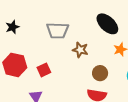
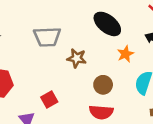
red square: (44, 70) -> (49, 99), moved

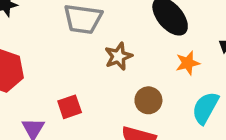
brown star: (77, 58) -> (118, 56), turned 30

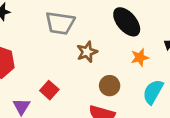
red square: (70, 107) -> (49, 90), turned -30

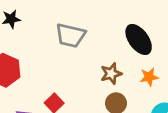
brown star: (87, 52) -> (111, 74), moved

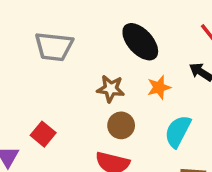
brown star: (111, 74) -> (111, 89), turned 30

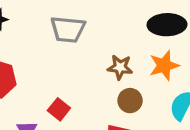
black ellipse: (140, 42) -> (167, 25), moved, turned -48
orange star: (159, 87) -> (164, 65), size x1.4

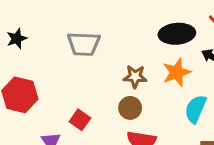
brown circle: (130, 101) -> (130, 108), moved

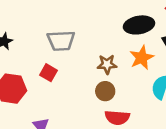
red square: (80, 120) -> (48, 73), moved

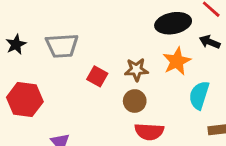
gray trapezoid: (61, 41) -> (62, 46), moved
red square: (48, 73) -> (97, 76), moved

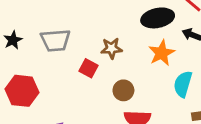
brown star: (136, 70) -> (112, 48), moved

